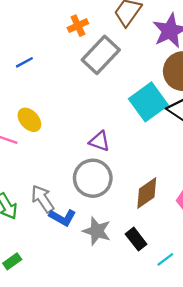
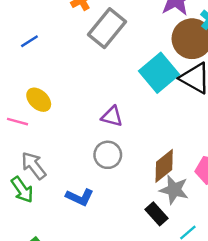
gray circle: (93, 178) -> (108, 155), size x0.7
gray arrow: (43, 199) -> (34, 166), moved
gray star: (97, 231) -> (174, 190), moved

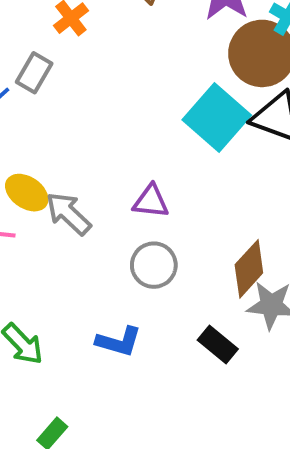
gray rectangle: (107, 28) -> (34, 73), moved, size x0.6
gray arrow: (34, 166) -> (69, 214), moved
black rectangle: (156, 214) -> (218, 345), moved

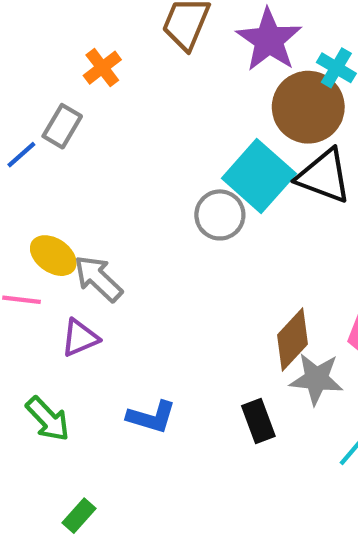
purple triangle: (151, 201) -> (80, 338), moved, turned -30
gray circle: (154, 265) -> (220, 215), moved
black rectangle: (218, 345) -> (258, 421), turned 30

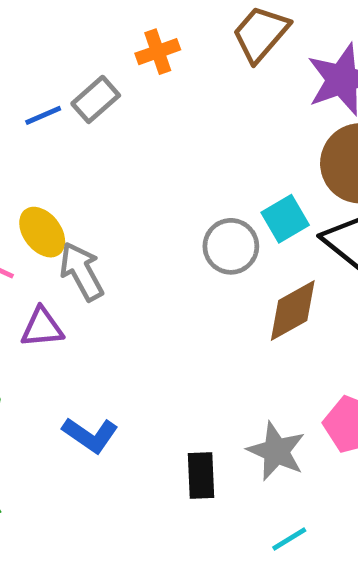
cyan square: (259, 176) -> (285, 219), size x0.6
brown diamond: (293, 339) -> (293, 311), moved

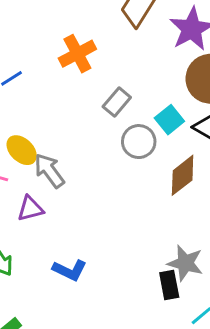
orange cross: (158, 52) -> (77, 54), moved, size x1.4
gray rectangle: (96, 99) -> (117, 102), moved
black rectangle: (201, 476) -> (169, 285), moved

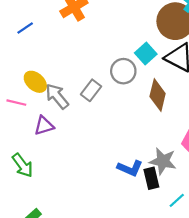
gray rectangle: (117, 102) -> (91, 90), moved
brown diamond: (183, 175) -> (158, 95), turned -36
blue L-shape: (70, 270) -> (130, 168), moved

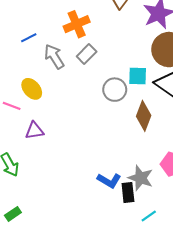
cyan square: (146, 54) -> (138, 76), turned 36
gray rectangle: (91, 90) -> (87, 54), moved
gray arrow: (57, 96) -> (54, 57), moved

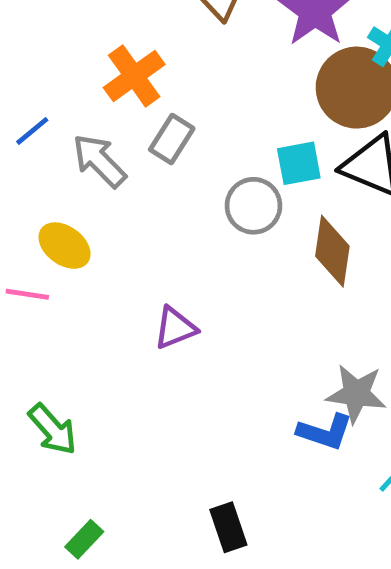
purple triangle: (34, 131) -> (175, 328), moved
blue L-shape: (109, 180) -> (325, 432), moved
black rectangle: (128, 192) -> (228, 527), moved

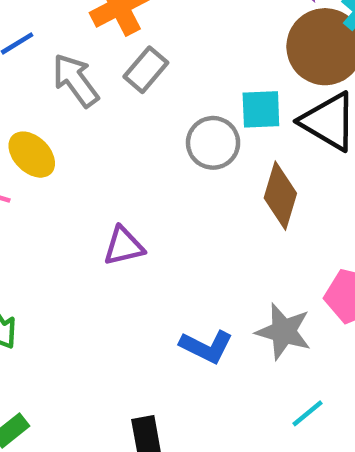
blue L-shape: (325, 432) -> (206, 347), moved

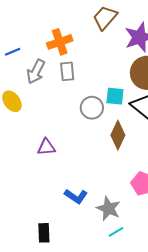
gray rectangle: (146, 70) -> (67, 71), turned -54
gray arrow: (76, 80) -> (36, 72), turned -125
gray star: (283, 332) -> (108, 208), moved

